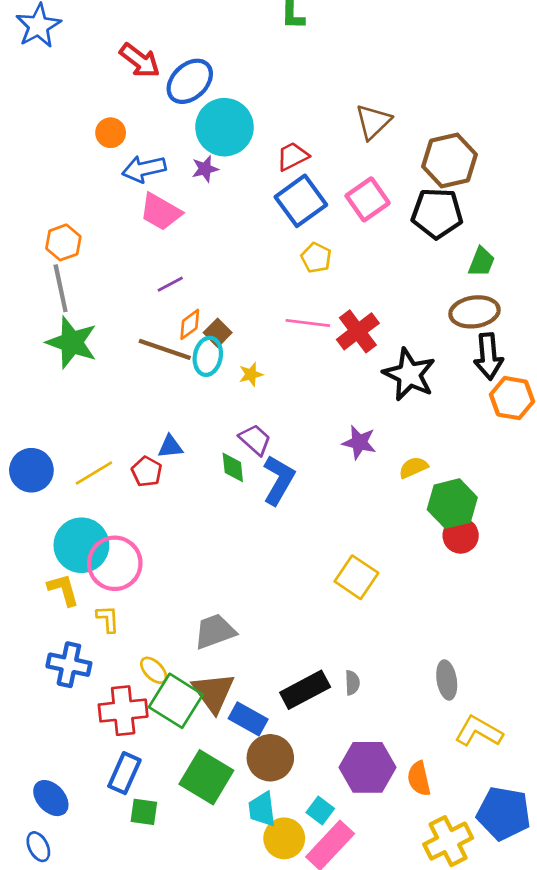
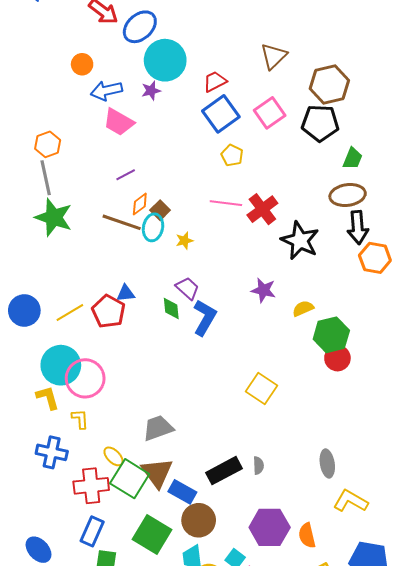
red pentagon: (147, 472) -> (108, 312), size x1.5

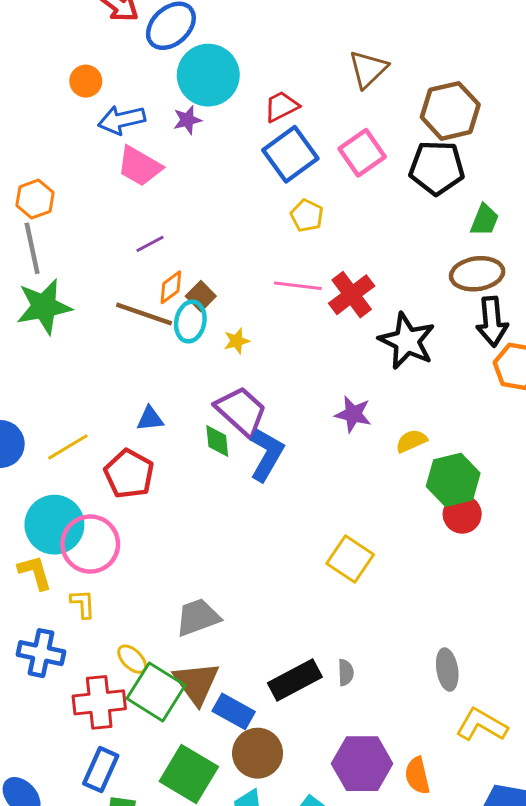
green star: (54, 217) -> (44, 307), turned -30
purple trapezoid: (187, 288) -> (241, 411), size x1.5
red pentagon: (108, 312) -> (129, 474), moved

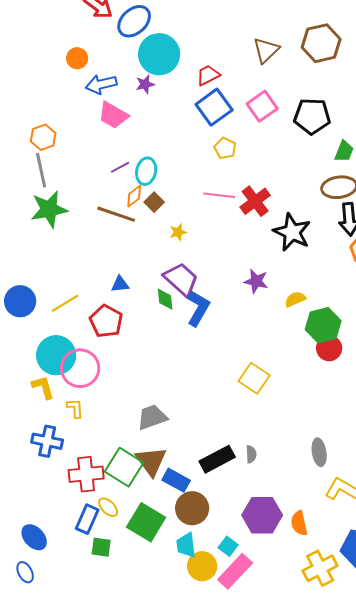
brown hexagon: (450, 111) -> (321, 43), moved
cyan ellipse: (190, 322) -> (146, 171), moved
yellow ellipse: (132, 659) -> (108, 507), moved

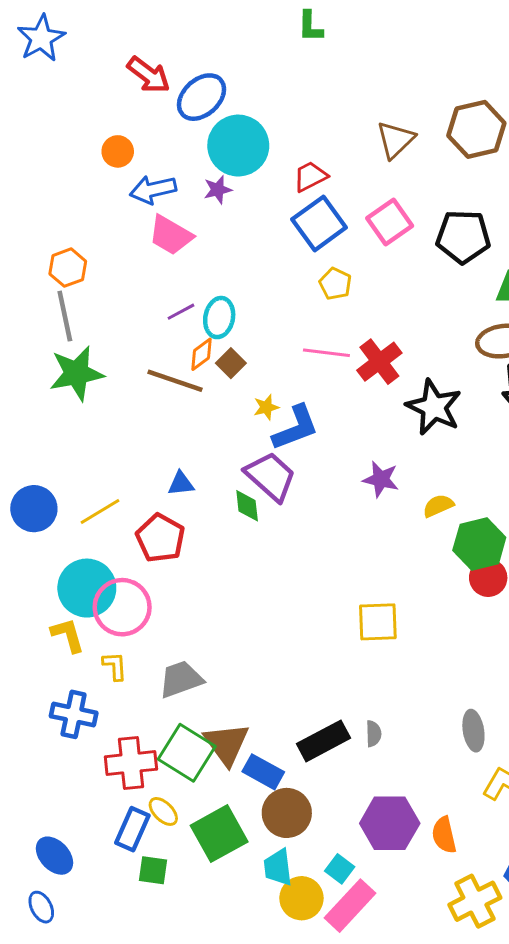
blue L-shape: (198, 308) -> (296, 428), moved, turned 39
yellow square: (254, 378) -> (378, 622), turned -36
gray trapezoid: (152, 417) -> (181, 679), moved
green square: (146, 522) -> (219, 834), turned 30

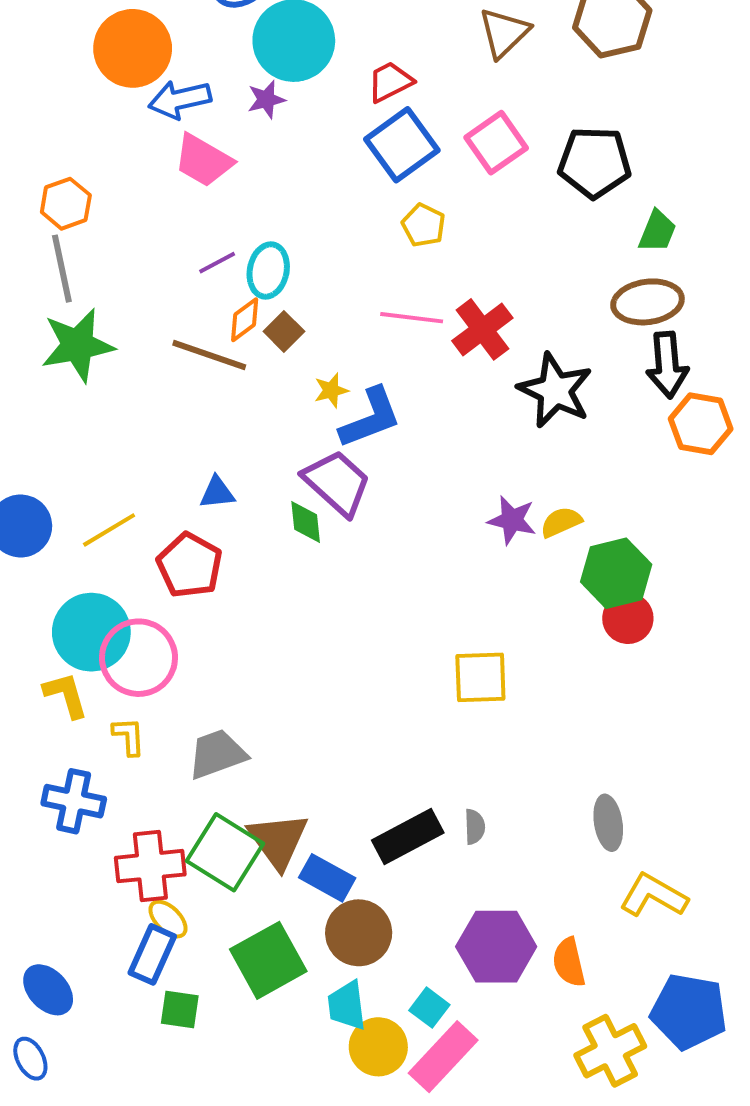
orange circle: (118, 151) -> (133, 48), size x1.8
purple star: (381, 479) -> (512, 520), moved
yellow ellipse: (163, 811) -> (168, 919), moved

